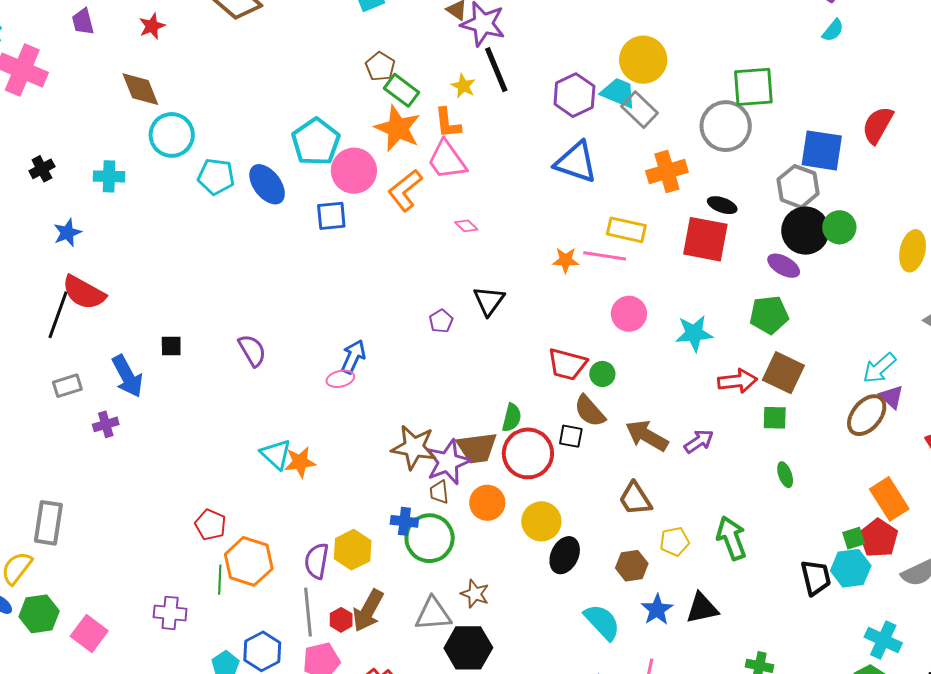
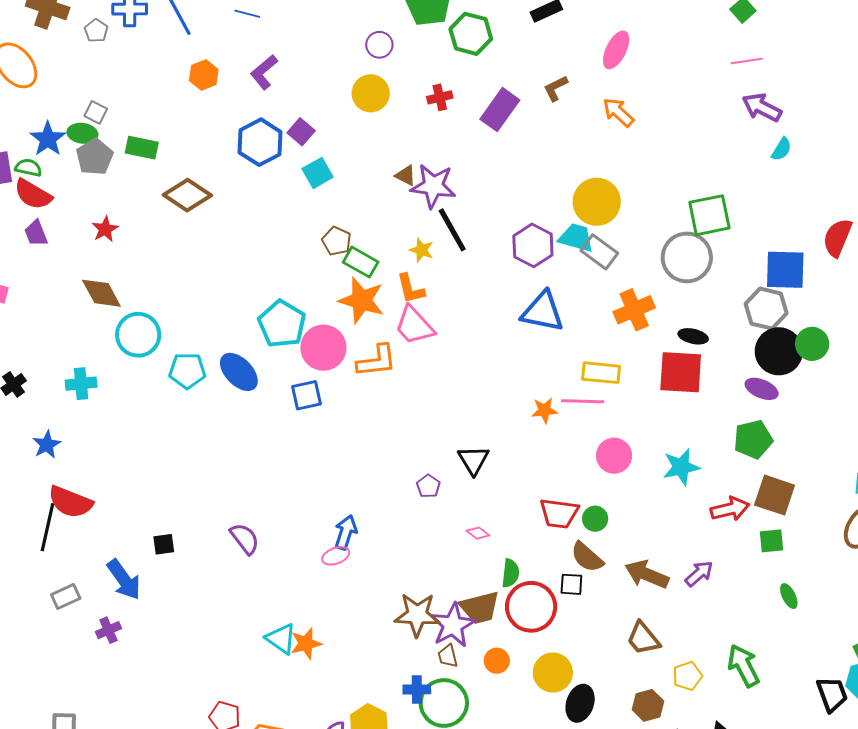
orange L-shape: (405, 190) -> (377, 361), turned -141
pink diamond: (466, 226) -> (478, 533), moved
orange circle: (487, 503) -> (497, 661), size x0.7

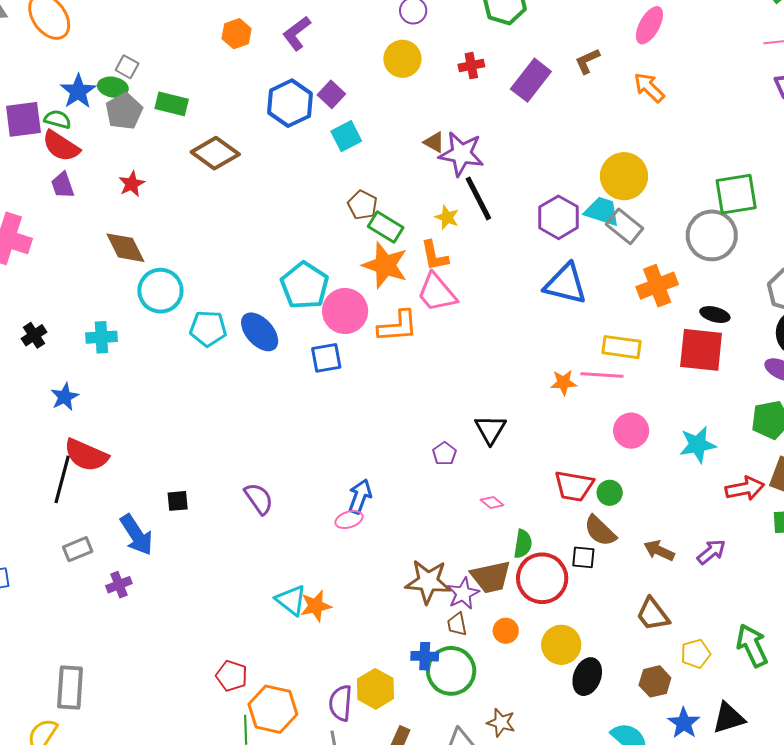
brown arrow: (647, 574) -> (659, 551), size x0.7
purple star: (453, 625) -> (463, 593), size x0.7

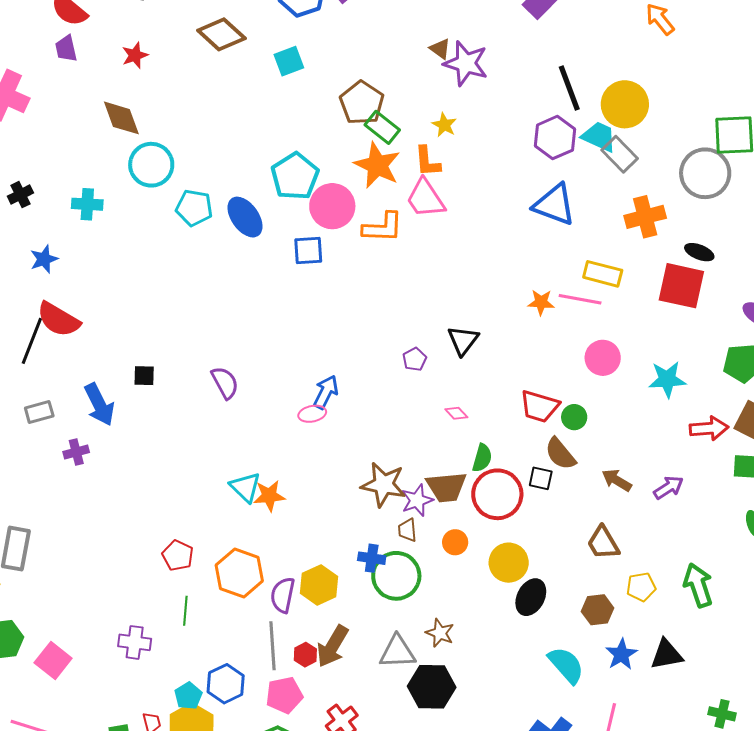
cyan square: (346, 136) -> (289, 61), moved
black line: (478, 198) -> (569, 88), moved
brown pentagon: (363, 205) -> (362, 103), size x1.5
orange hexagon: (273, 709) -> (239, 573), moved

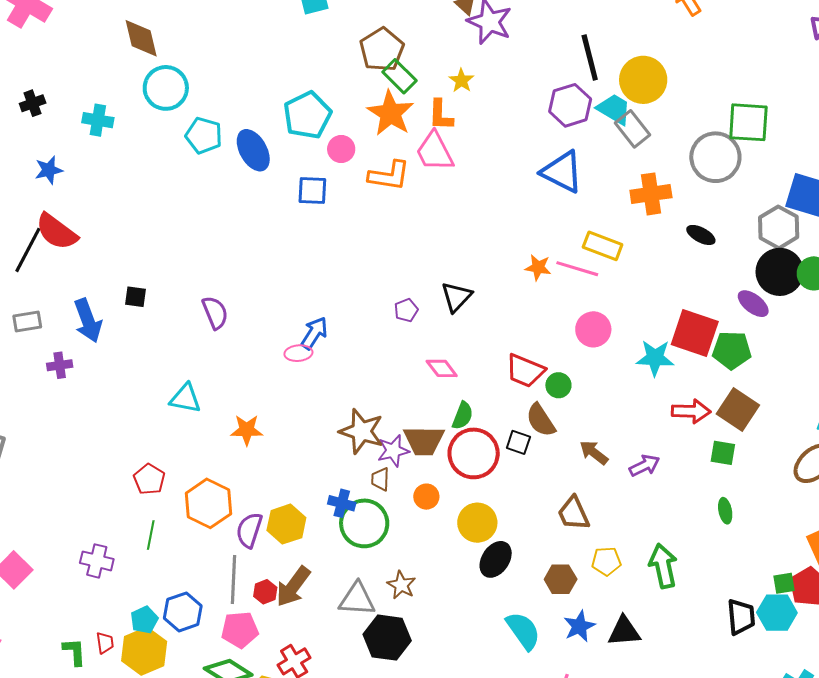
pink circle: (332, 206) -> (341, 149), size x0.6
red square: (681, 286) -> (695, 333), moved
pink diamond: (456, 413) -> (442, 368), size x1.4
cyan triangle: (245, 487) -> (185, 398), moved, turned -40

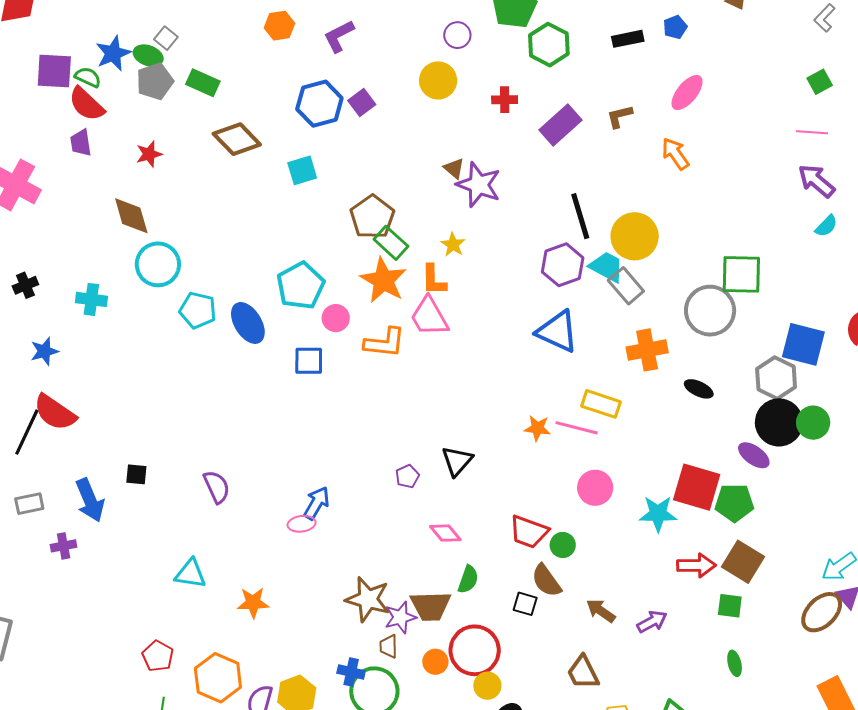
red circle: (474, 453) -> (475, 650), moved
yellow circle: (477, 523) -> (487, 686), size x0.7

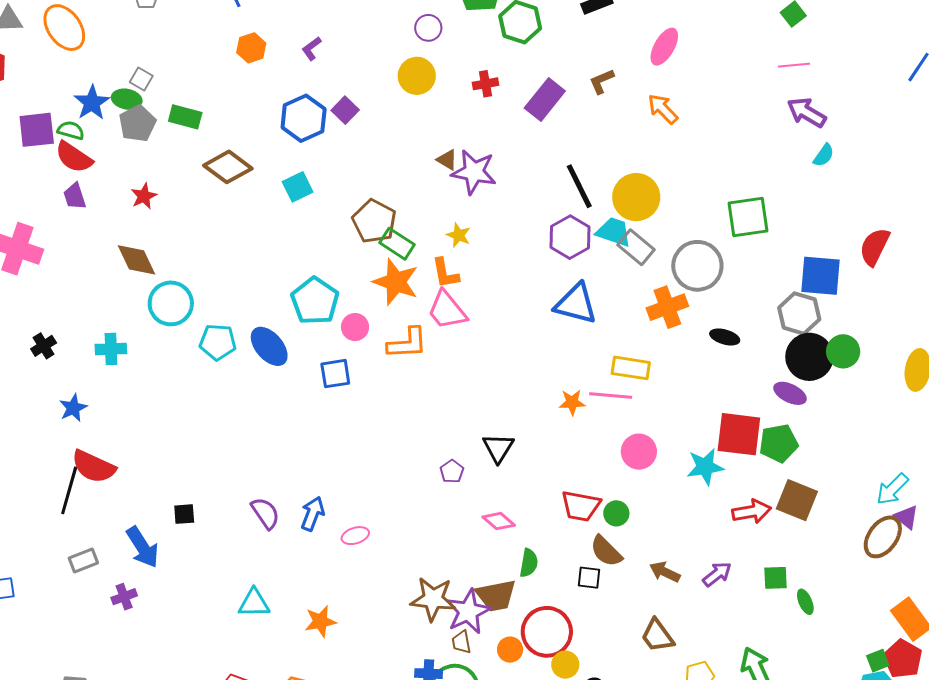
purple L-shape: (339, 36) -> (311, 48), size x0.7
gray circle: (710, 311) -> (697, 266), moved
blue arrow: (317, 503) -> (313, 514), moved
green square: (730, 606) -> (775, 578), moved
purple star: (400, 617) -> (468, 612), size x1.4

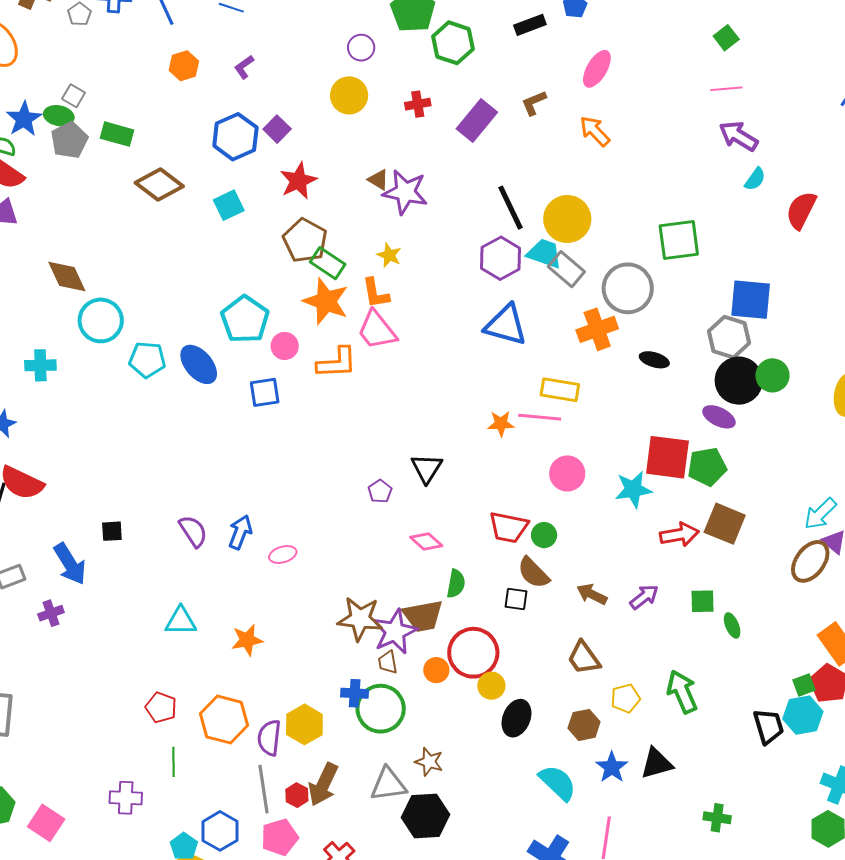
red star: (144, 196) -> (298, 181), moved, size x1.4
red semicircle: (875, 247) -> (801, 210), moved

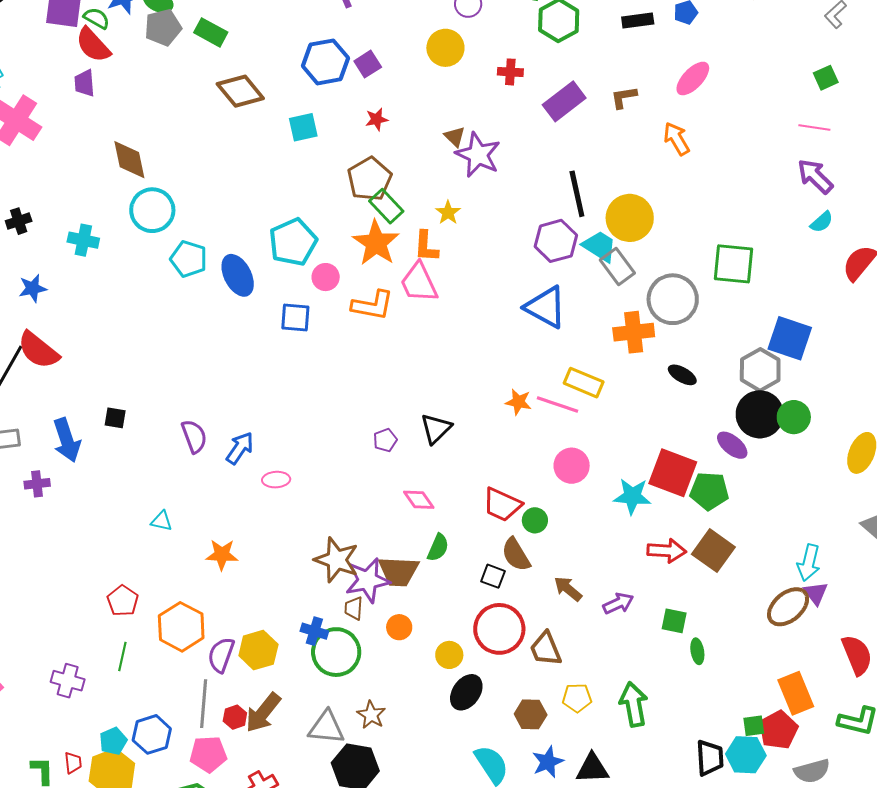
red star: (298, 181) -> (377, 119), size x0.6
cyan arrow: (820, 514) -> (809, 563), turned -45
cyan triangle: (181, 621) -> (162, 521), size x0.7
red circle: (473, 653) -> (499, 629), moved

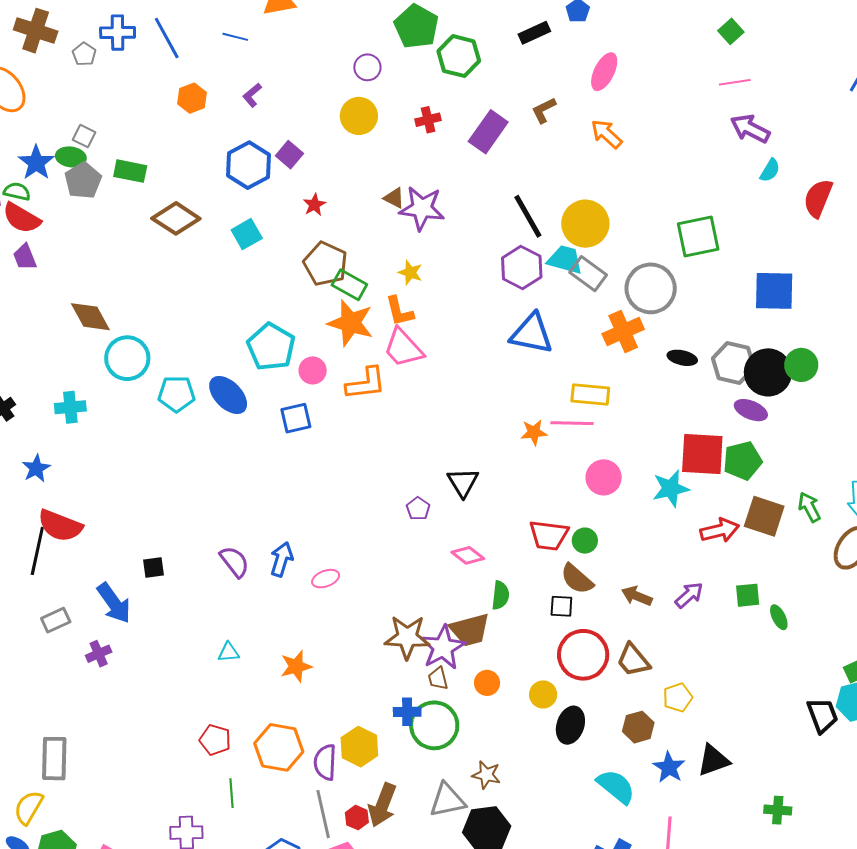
gray hexagon: (760, 370) -> (733, 363), moved
green arrow: (634, 704) -> (809, 507), moved, size x0.7

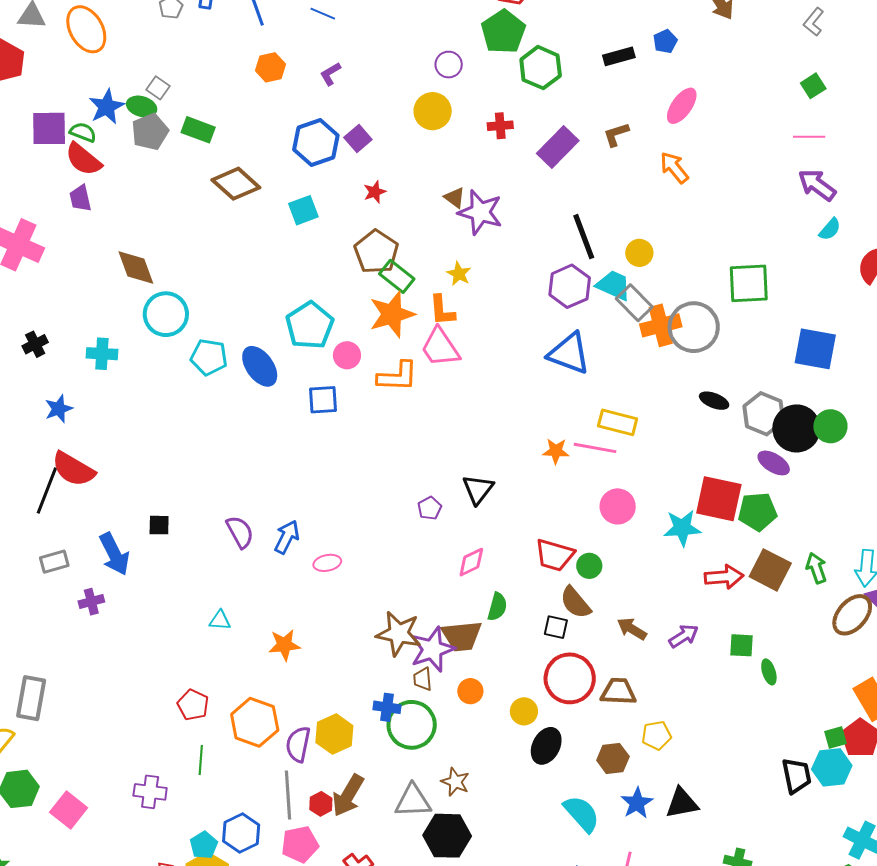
yellow circle: (585, 224) -> (639, 253), size x0.6
orange star: (351, 323) -> (392, 314), turned 30
orange cross: (623, 331) -> (661, 325), moved
pink diamond: (468, 555) -> (471, 562), turned -72
brown trapezoid: (633, 660) -> (618, 692), turned 123

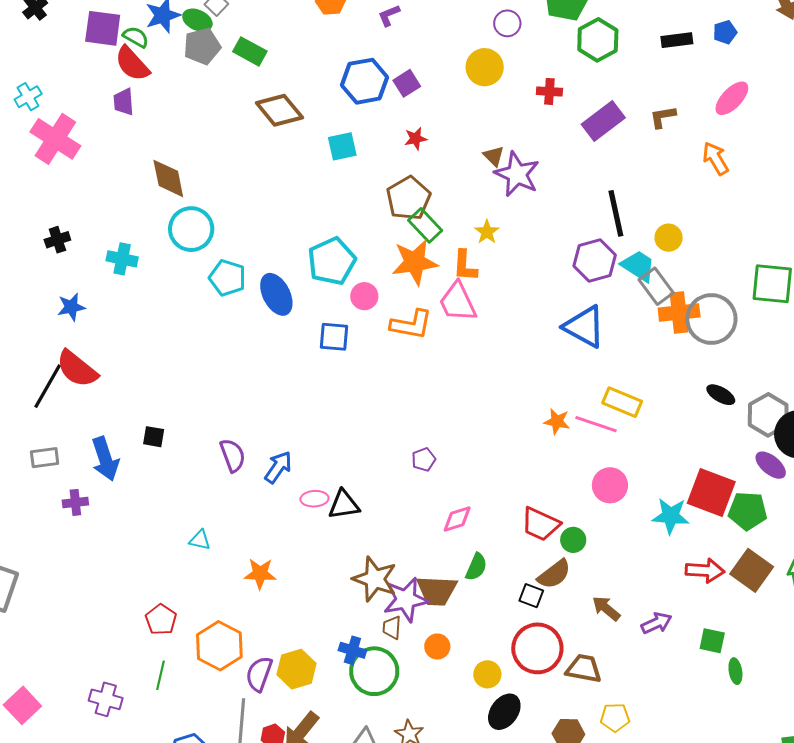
black triangle: (478, 489) -> (344, 505), moved, turned 36
brown semicircle: (575, 603) -> (554, 574), turned -96

